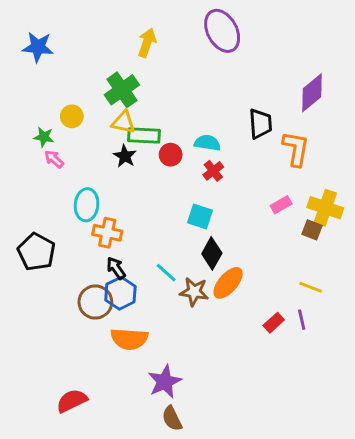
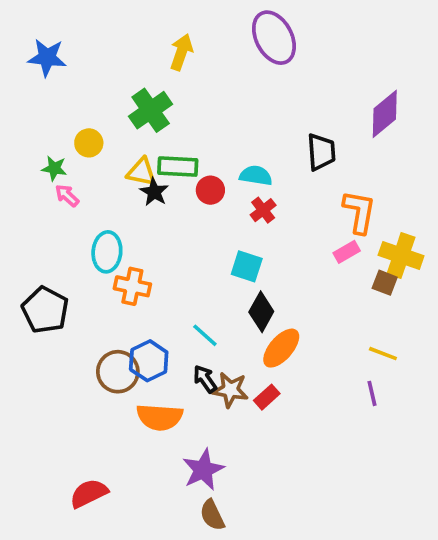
yellow triangle: (123, 122) -> (141, 172), moved
orange L-shape: (296, 149) -> (359, 212), moved
black arrow: (116, 268) -> (205, 379), moved
brown star: (194, 292) -> (230, 390), moved
red rectangle: (274, 323) -> (267, 397), moved

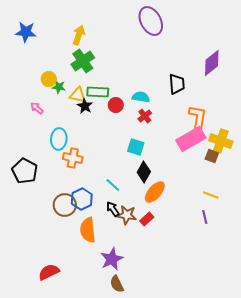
yellow arrow: (181, 52) -> (79, 35), moved
green star: (54, 168) -> (59, 87), moved
pink rectangle: (347, 252) -> (191, 139), size x2.0
orange semicircle: (160, 417) -> (88, 230), turned 80

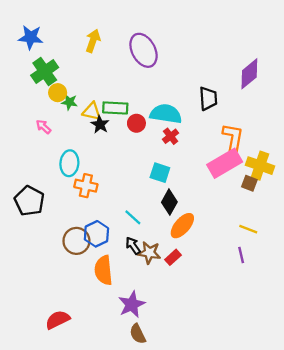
purple ellipse: (151, 21) -> (144, 50), moved
green cross: (83, 61) -> (45, 71), moved
cyan semicircle: (141, 97) -> (166, 114), size x1.5

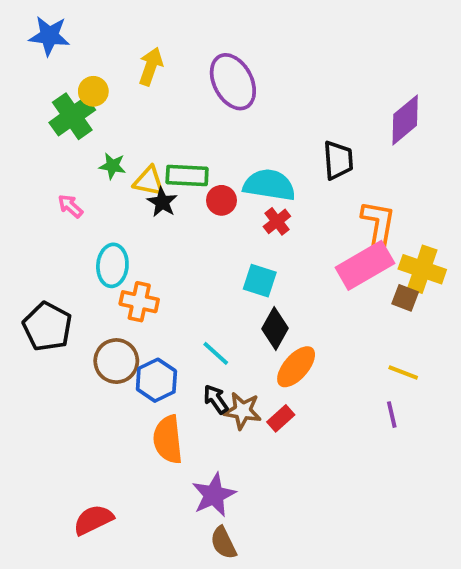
blue star: (31, 37) -> (49, 36), moved
yellow circle: (58, 93) -> (93, 91), moved
brown circle: (76, 241) -> (116, 361), moved

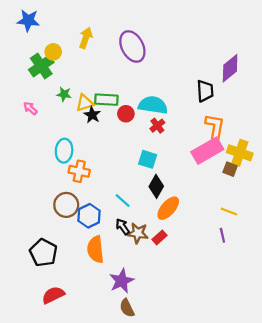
black trapezoid: (338, 160) -> (205, 91), moved
yellow triangle: (149, 181) -> (85, 103), turned -30
pink arrow: (70, 206) -> (30, 108), moved
black pentagon: (47, 327) -> (43, 253), moved

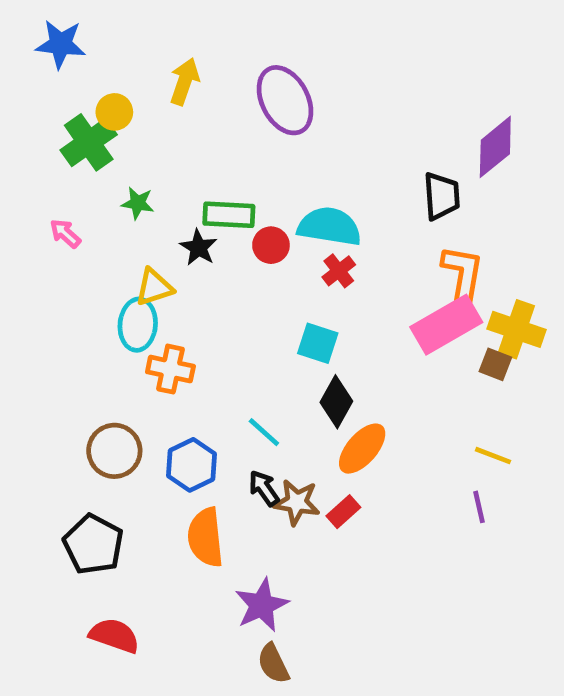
yellow triangle: (85, 103) -> (154, 287), moved
brown circle: (66, 205) -> (114, 451), moved
red semicircle: (53, 295) -> (114, 636), turned 45

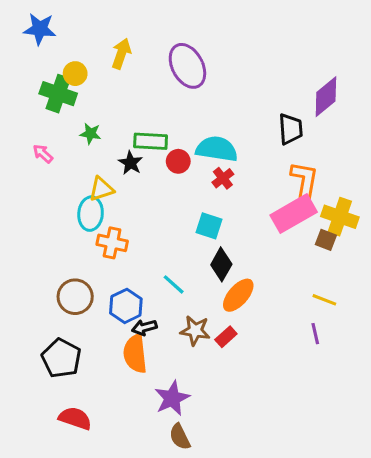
green cross: (89, 142) -> (58, 94), turned -36
black arrow: (264, 488) -> (144, 327), moved, turned -70

